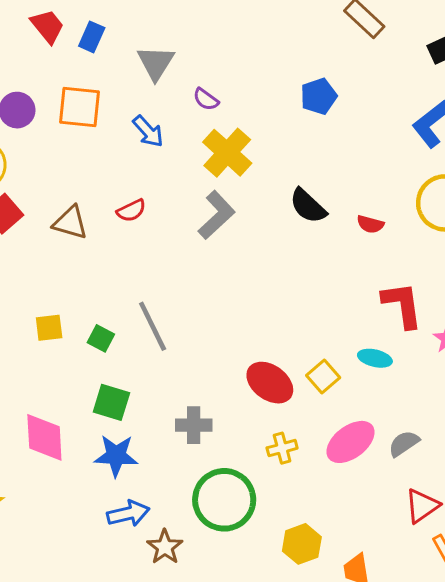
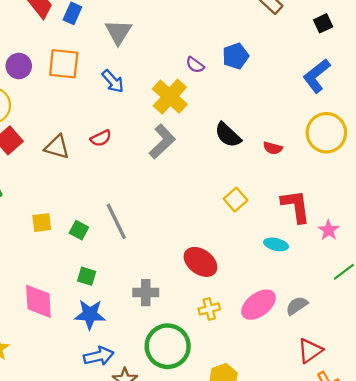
purple semicircle: (206, 99) -> (195, 65), moved
yellow square: (323, 376) -> (236, 200), moved
green square: (111, 402) -> (87, 276), size x0.7

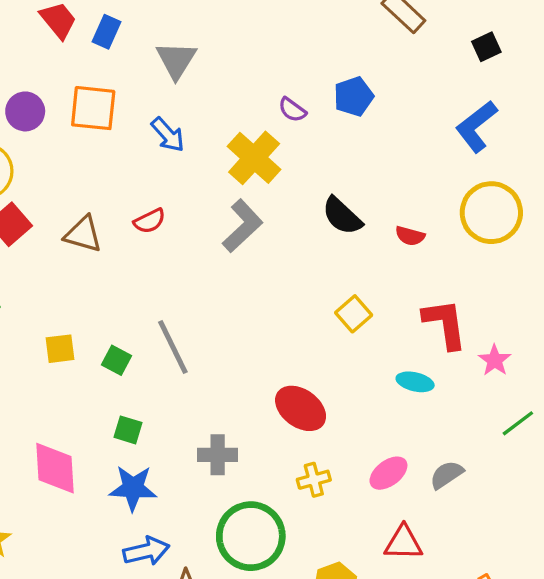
pink ellipse: (259, 305) -> (388, 473), size x0.7
red triangle: (310, 351) -> (403, 543), moved, turned 36

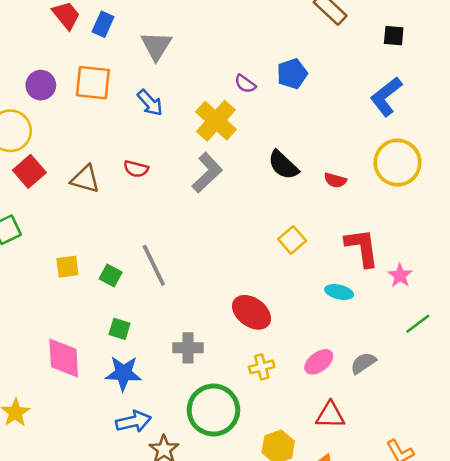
black square: (486, 47) -> (394, 36), turned 30
red semicircle: (150, 221) -> (136, 169), turned 40

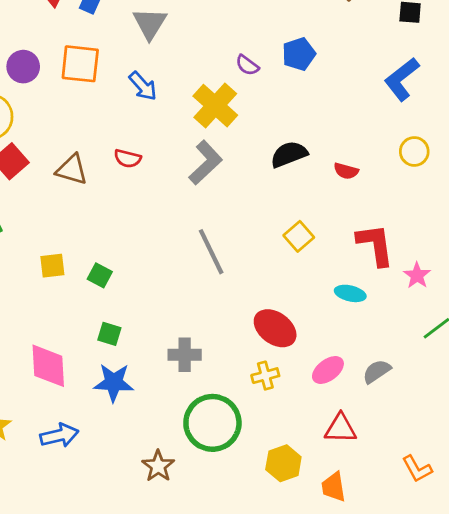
yellow circle: (397, 163) -> (414, 151), size x0.6
black semicircle: (283, 165) -> (289, 154), turned 116
gray line: (154, 265) -> (211, 252), moved
red ellipse: (252, 312) -> (275, 328), moved
blue arrow: (133, 421) -> (59, 435), moved

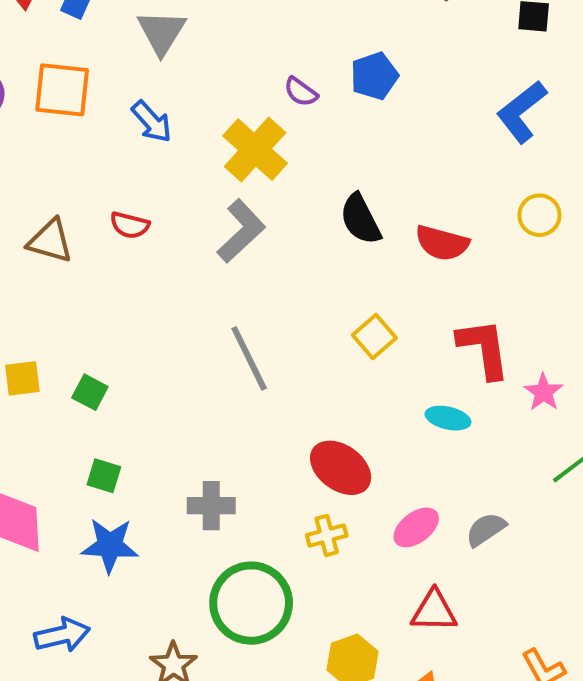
black semicircle: (289, 154) -> (360, 219), turned -96
red semicircle: (346, 171) -> (442, 243), size x1.5
blue arrow: (59, 435) -> (62, 635), moved

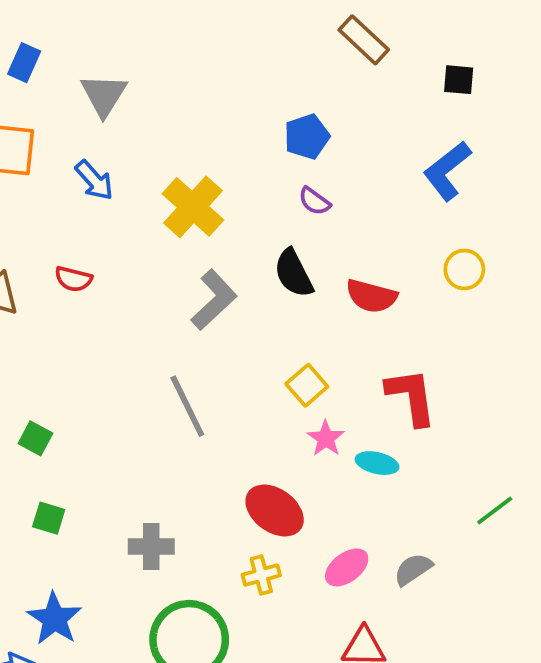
purple semicircle: (301, 92) -> (314, 201), moved
gray L-shape: (241, 231) -> (214, 300), moved
pink star: (543, 392) -> (326, 438), moved
blue star: (110, 545) -> (54, 619), moved, turned 30

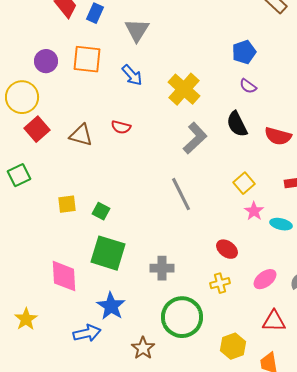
red ellipse: (275, 511) -> (227, 249), size x0.7
green square: (49, 518) -> (108, 253), size x2.0

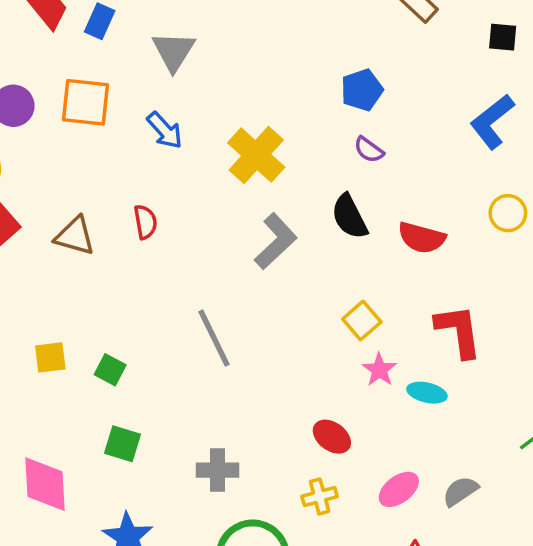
red semicircle: (121, 127) -> (145, 222), turned -114
gray line: (181, 194) -> (214, 338), moved
green square: (108, 253) -> (122, 444), size x0.6

